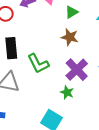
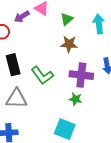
purple cross: (77, 70) -> (81, 75), turned -30

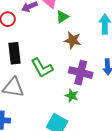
green triangle: (67, 19) -> (62, 17), moved

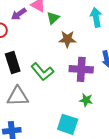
green star: (72, 96) -> (86, 100), moved

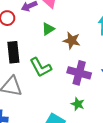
green triangle: (53, 18) -> (48, 29), moved

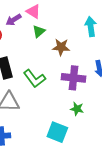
green triangle: (48, 29) -> (39, 31), moved

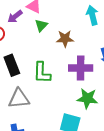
green L-shape: (35, 78) -> (42, 73), turned 45
green star: (77, 109) -> (87, 98), size x1.5

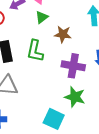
green L-shape: (42, 73) -> (35, 51), moved

